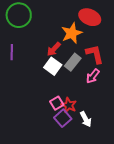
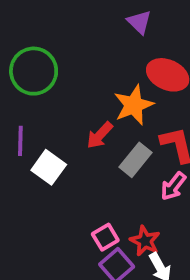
white square: (53, 66) -> (49, 167), moved
red star: (69, 105) -> (145, 241), moved

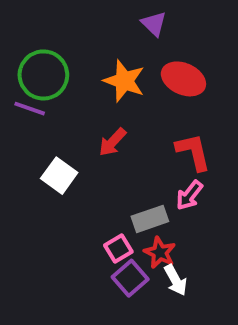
orange star: (134, 105) -> (124, 81), moved, turned -30
purple line: (20, 141) -> (30, 109), moved, turned -72
gray rectangle: (136, 160) -> (150, 219), moved, turned 32

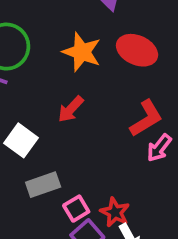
red L-shape: (193, 152) -> (146, 118), turned 72
pink arrow: (189, 195) -> (159, 148), moved
gray rectangle: (150, 219) -> (43, 185), moved

